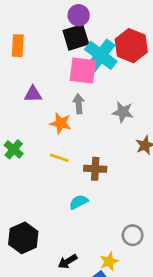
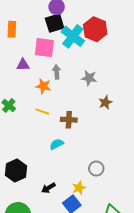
pink square: (83, 71) -> (44, 48), moved

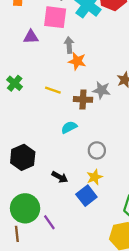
gray star: (89, 78) -> (101, 90), moved
orange star: (43, 86) -> (77, 61), moved
gray circle: (96, 169) -> (97, 150), moved
black arrow: (48, 188) -> (60, 177), turned -120

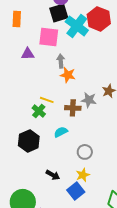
green cross: (15, 83) -> (39, 111), moved
black hexagon: (23, 157) -> (29, 141), moved

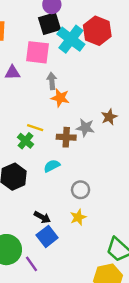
blue square: (76, 191) -> (47, 236), moved

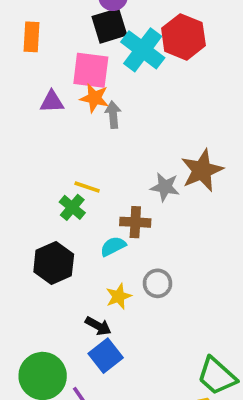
orange star: (60, 98) -> (95, 98), moved
brown star: (109, 117) -> (202, 170), size x1.6
brown cross: (66, 137) -> (135, 222), moved
yellow star: (78, 217) -> (119, 296), moved

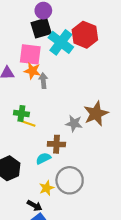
green cross: (72, 207) -> (21, 114), moved, turned -32
gray circle: (158, 283) -> (70, 180), size x1.6

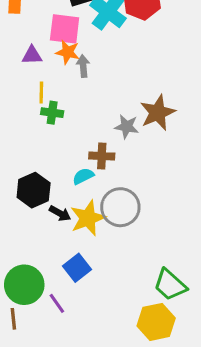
yellow line: (28, 123) -> (41, 92), moved, turned 72
yellow star: (47, 188) -> (88, 218), size x1.6
black arrow: (35, 206) -> (60, 213), moved

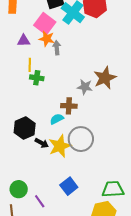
pink square: (65, 29) -> (45, 24), turned 30
blue square: (77, 268) -> (69, 186), moved
green circle: (24, 285) -> (19, 189), size x0.7
green trapezoid: (170, 285) -> (113, 189), turned 135

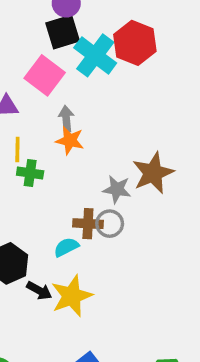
orange star: (47, 39) -> (70, 140), moved
gray circle: (81, 139) -> (110, 224), moved, size x0.6

